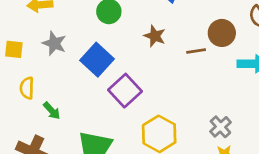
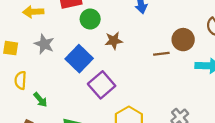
brown star: (155, 36) -> (114, 41), moved, turned -30

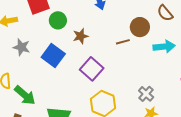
purple square: (102, 85) -> (92, 69), moved
green arrow: (40, 100) -> (25, 95), size x1.6

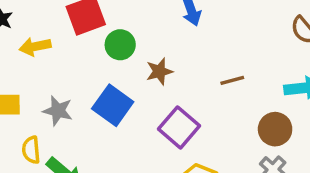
brown circle: (140, 27) -> (275, 129), moved
gray star: (22, 47) -> (58, 111), moved

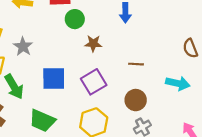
blue square: (113, 105) -> (54, 79), moved, turned 35
brown circle: (275, 129) -> (136, 100), moved

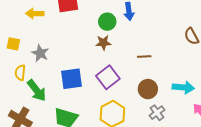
green circle: (75, 19) -> (107, 22), moved
cyan arrow: (178, 83) -> (183, 87), moved

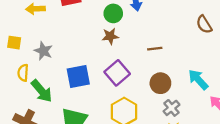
cyan arrow: (183, 87) -> (198, 80), turned -135

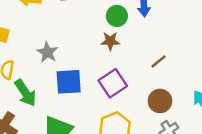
brown line: (155, 49) -> (158, 61), turned -40
gray star: (43, 51) -> (47, 52), moved

